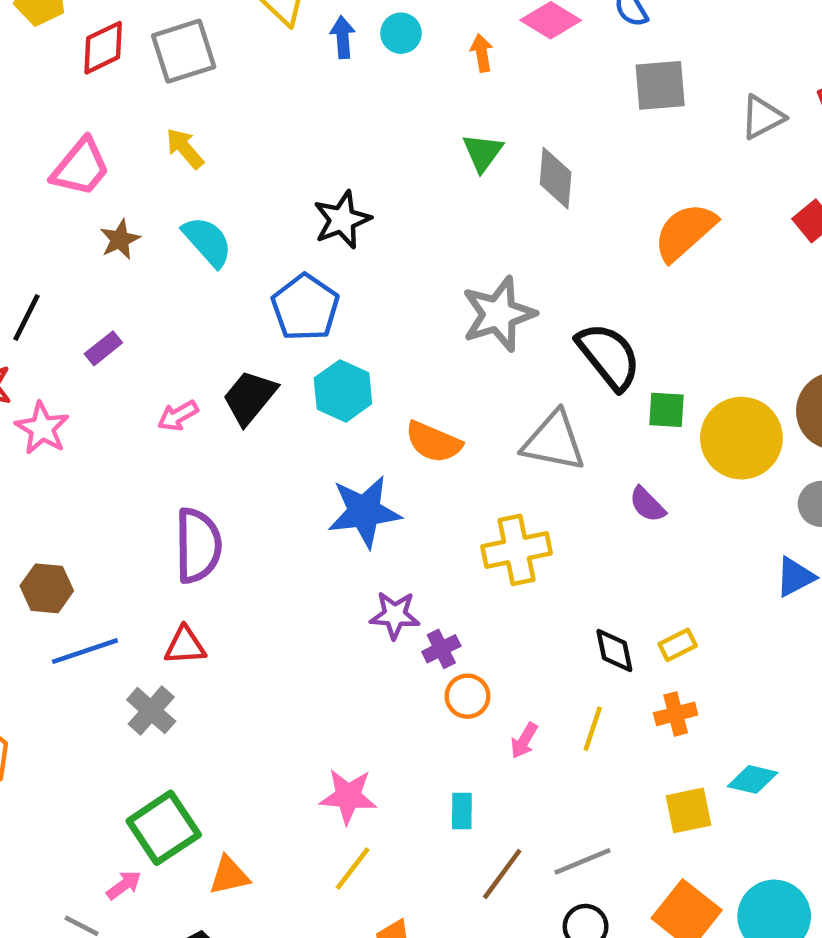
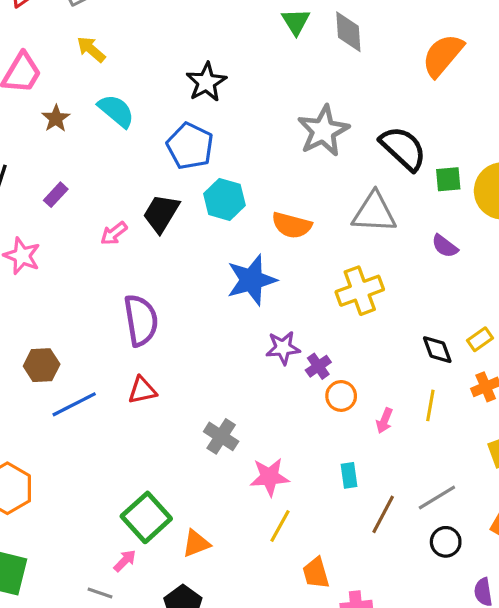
gray cross: (151, 711) -> (221, 436), moved

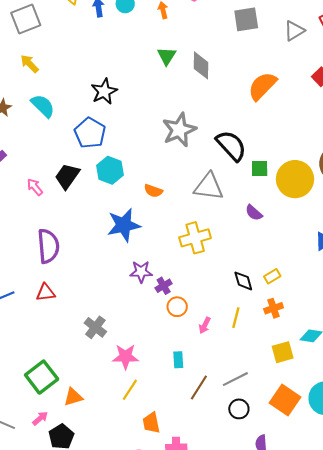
orange semicircle: (292, 225) -> (153, 191), size x0.7
pink arrow: (114, 233) -> (35, 187), turned 84
pink arrow: (125, 561) -> (40, 418), moved

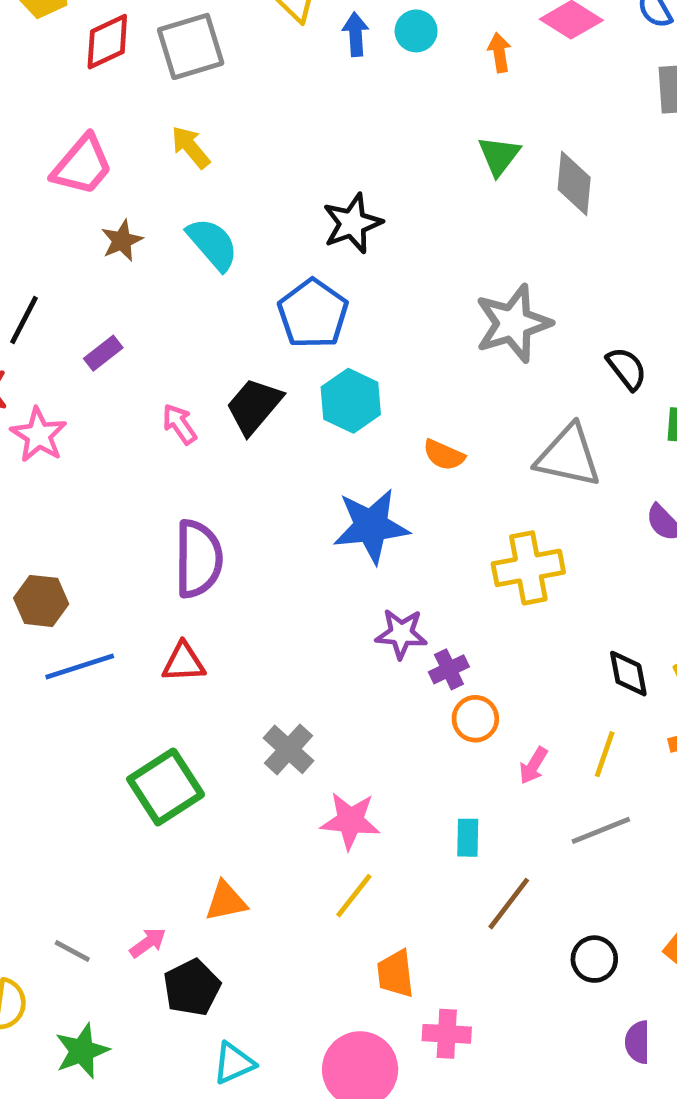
black semicircle: (231, 146) -> (627, 369), size x0.6
green square: (42, 377) -> (166, 787), moved
gray line: (235, 379) -> (601, 830), moved

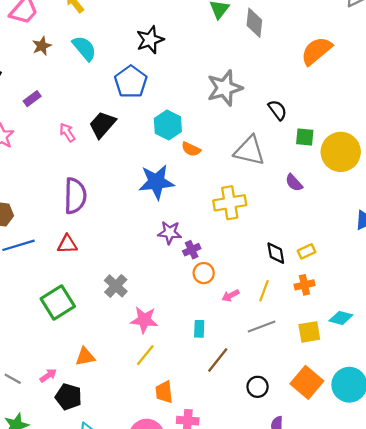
cyan hexagon: (351, 401) -> (168, 125), moved
pink arrow: (533, 765) -> (231, 295), turned 30
black pentagon: (192, 987) -> (68, 397), turned -30

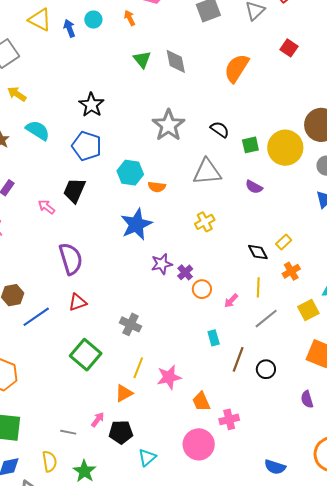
yellow cross: (230, 203) -> (205, 222), size x0.7
pink star: (144, 320) -> (169, 377), moved
yellow line: (145, 355) -> (138, 368), moved
black circle: (258, 387) -> (266, 369), moved

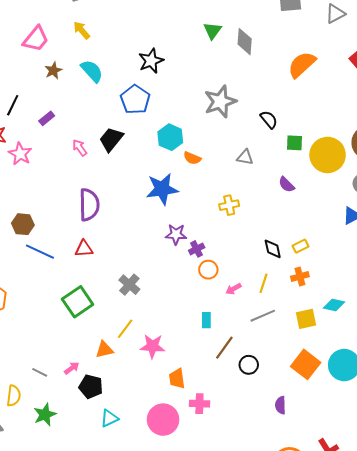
gray triangle: (207, 172) -> (245, 157), size x0.6
blue line: (36, 317) -> (40, 252), turned 44

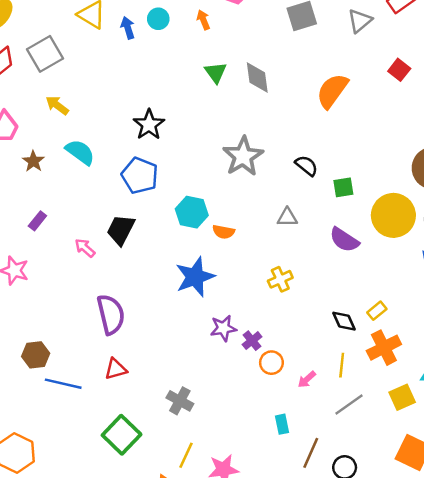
yellow circle: (328, 155) -> (393, 215), moved
purple semicircle: (286, 185) -> (344, 240), size x1.4
orange cross: (300, 277) -> (384, 348), size x1.5

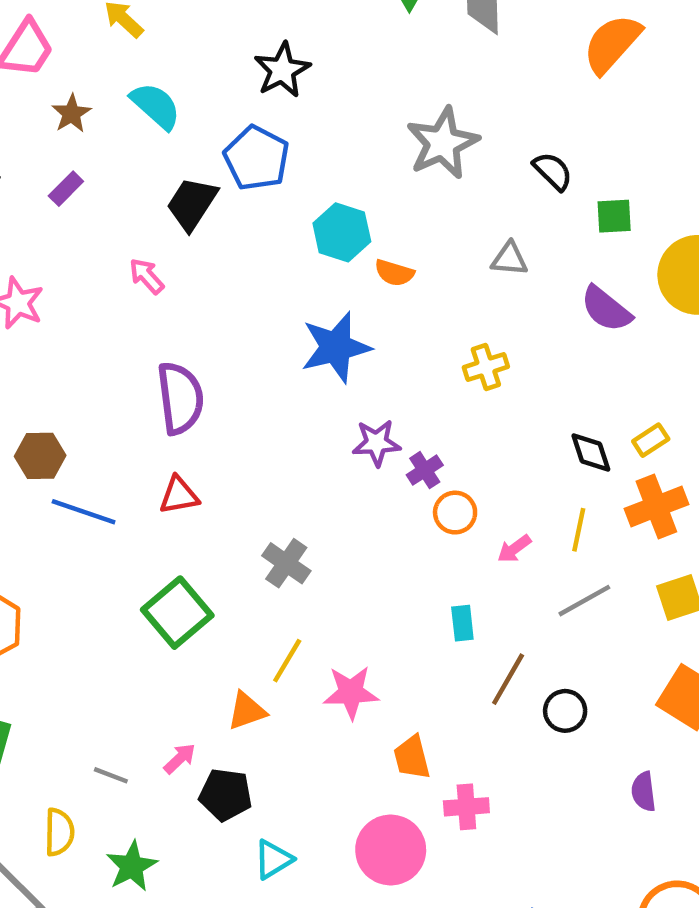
purple rectangle: (37, 221) -> (66, 189), moved
black trapezoid: (121, 230) -> (192, 204), moved

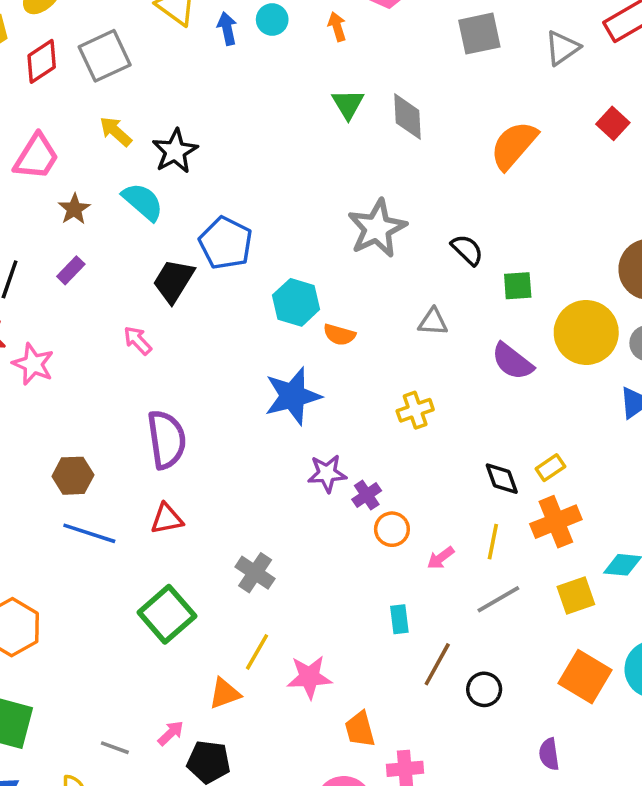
black star: (282, 70) -> (175, 151), moved
brown hexagon: (40, 456) -> (73, 476), moved

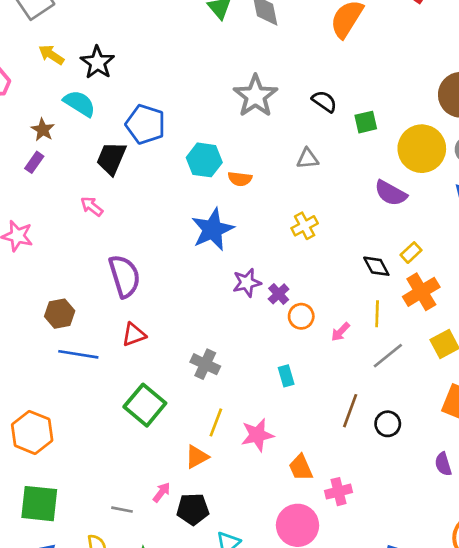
brown star: (74, 209) -> (43, 130), moved
purple semicircle: (512, 361) -> (391, 193), moved
cyan rectangle: (399, 619) -> (286, 376), moved

